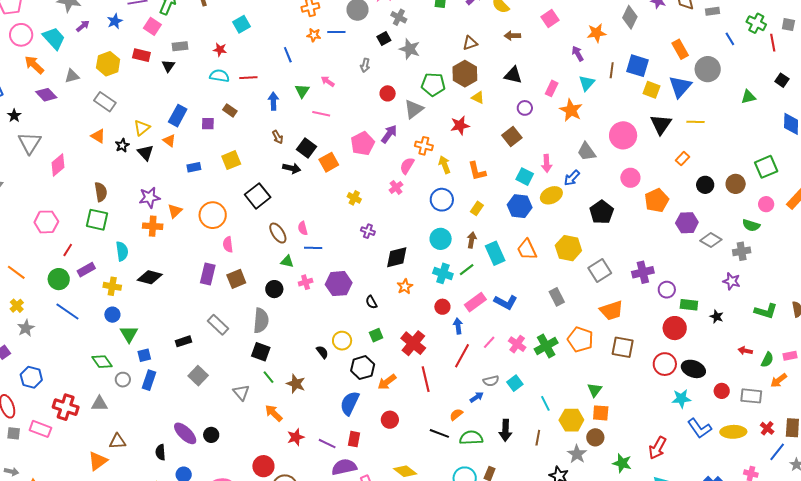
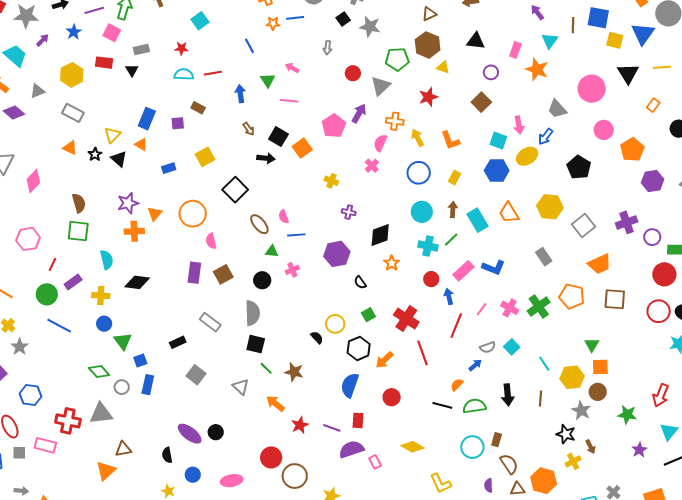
purple hexagon: (687, 223) -> (653, 181), moved
purple hexagon: (339, 284) -> (337, 254), moved
gray triangle: (99, 404) -> (101, 414), size x1.4

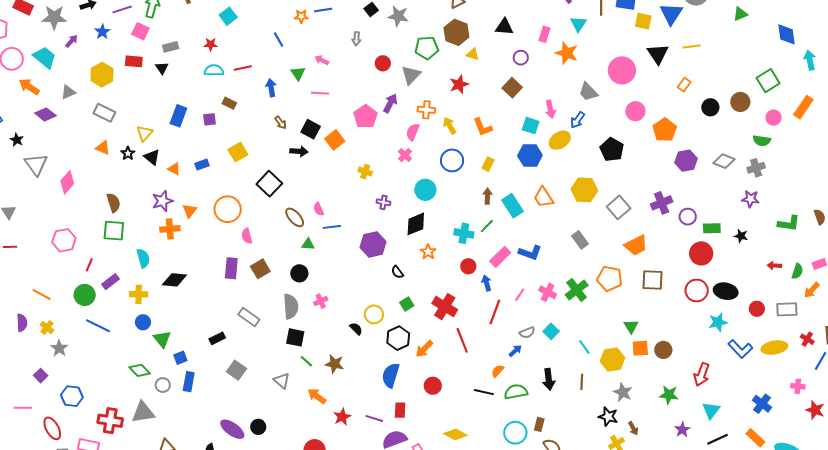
orange triangle: (141, 144) -> (174, 169), moved
cyan circle: (422, 212) -> (425, 190), moved
pink cross: (292, 270) -> (321, 301), moved
brown circle: (598, 392) -> (663, 350), moved

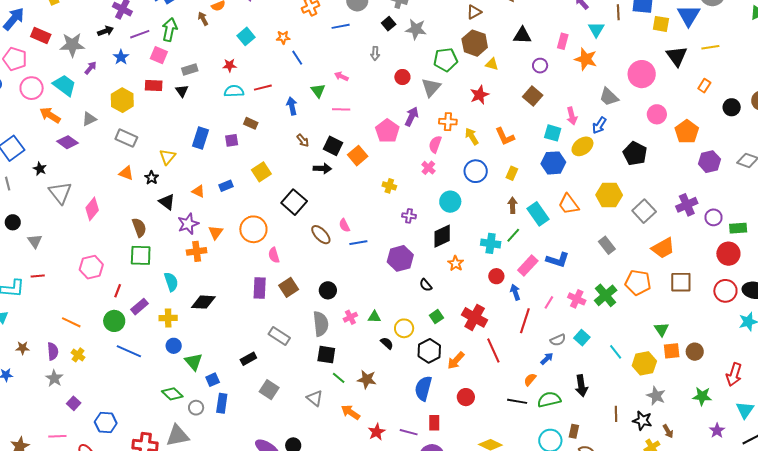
orange star: (301, 16) -> (283, 37), moved
black triangle: (152, 157) -> (167, 202), moved
green triangle: (308, 244) -> (374, 317), moved
gray star: (59, 348) -> (54, 378), moved
brown line: (582, 382) -> (616, 414), moved

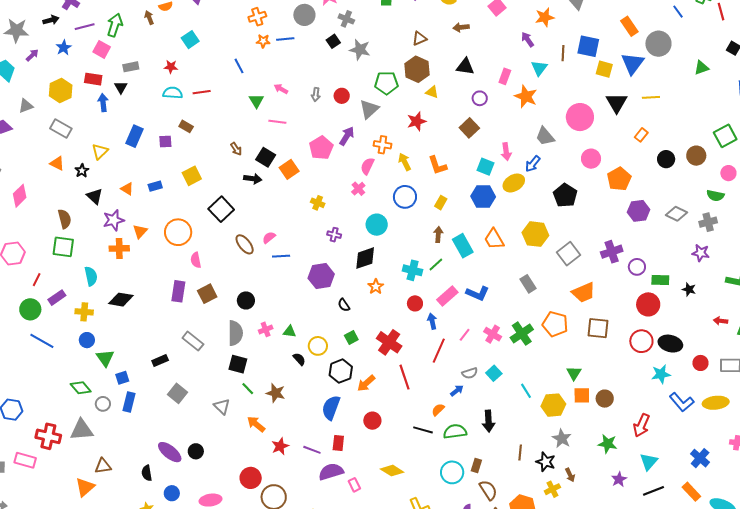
orange star: (283, 37) -> (263, 41), moved
gray arrow: (375, 53) -> (316, 95), moved
blue arrow: (292, 106) -> (103, 103), moved
pink semicircle: (344, 225) -> (269, 238), turned 72

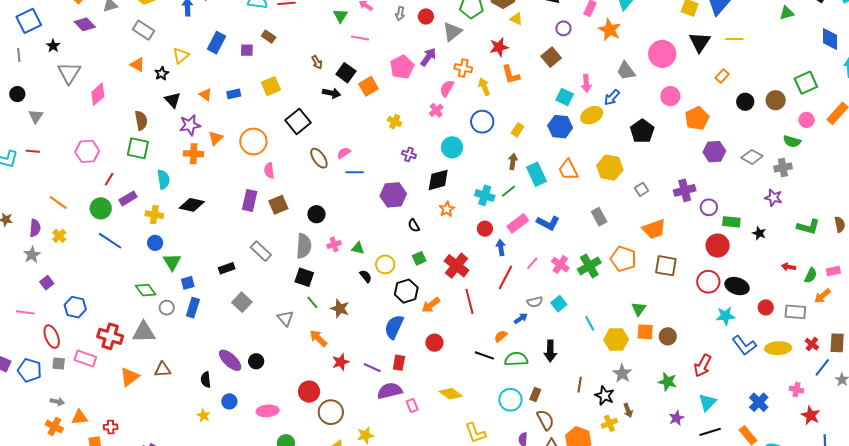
orange L-shape: (438, 165) -> (511, 75), moved
gray square: (569, 254) -> (641, 189), size x0.6
orange triangle: (85, 487) -> (130, 377), moved

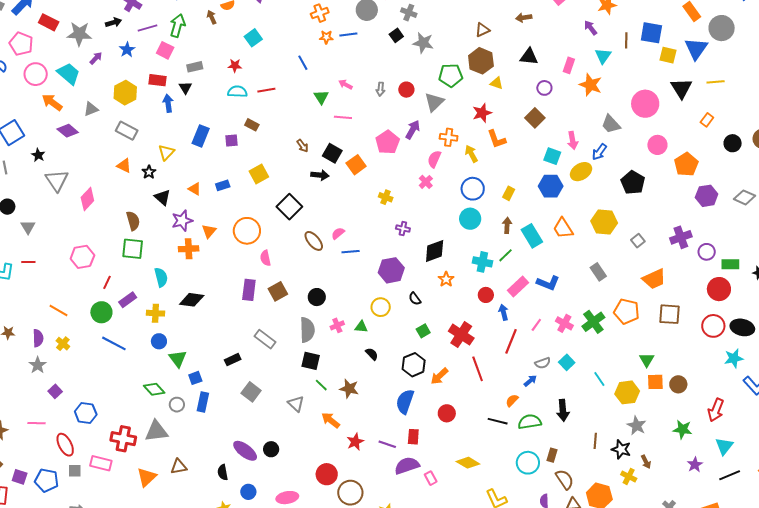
cyan circle: (452, 147) -> (470, 219), moved
yellow circle: (385, 264) -> (381, 307), moved
yellow cross: (609, 423) -> (629, 476), turned -35

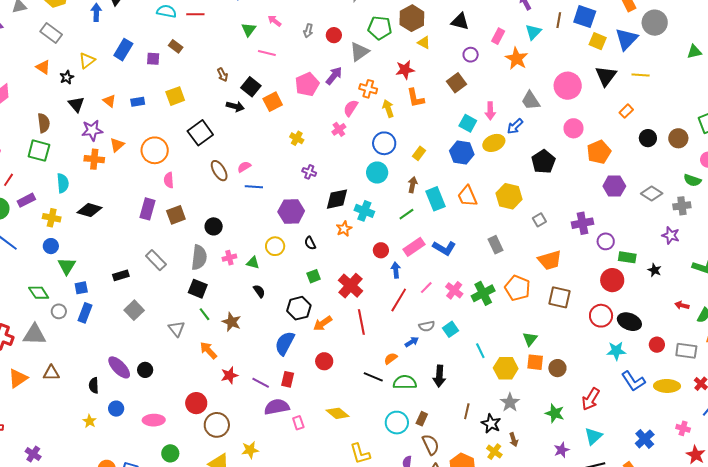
cyan cross: (482, 262) -> (364, 211), moved

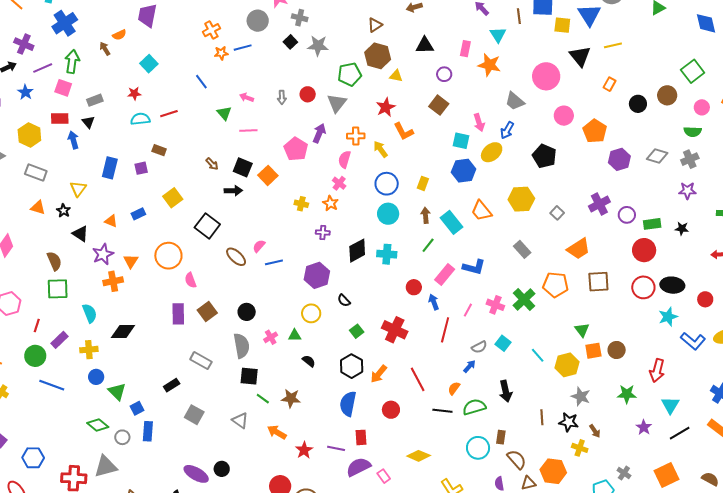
orange star: (344, 229) -> (330, 203), moved
red line: (361, 322) -> (418, 379), moved

